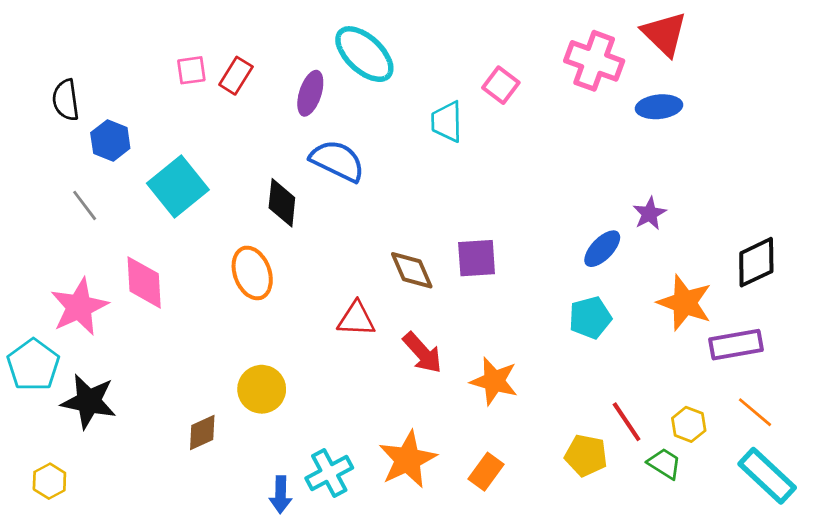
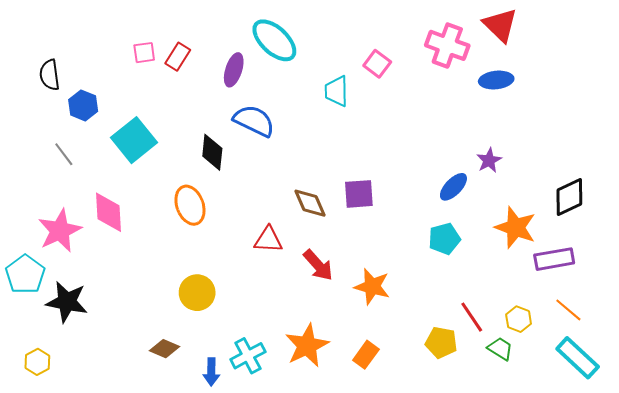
brown diamond: (202, 432) -> (165, 349), moved, turned 48

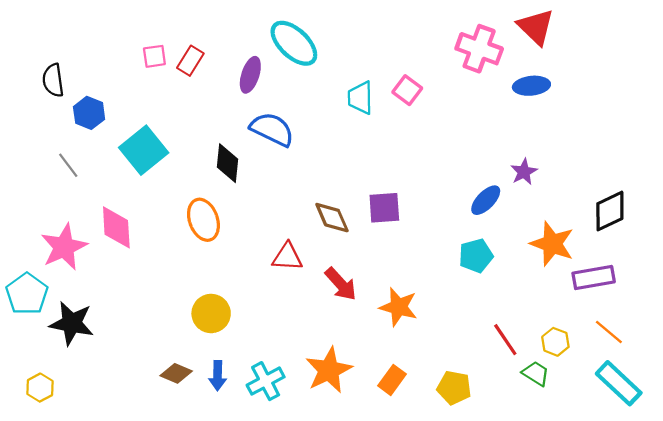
pink square: (377, 64) -> (407, 90), moved
yellow pentagon: (441, 342) -> (454, 388), moved
blue arrow: (211, 372) -> (218, 376), moved

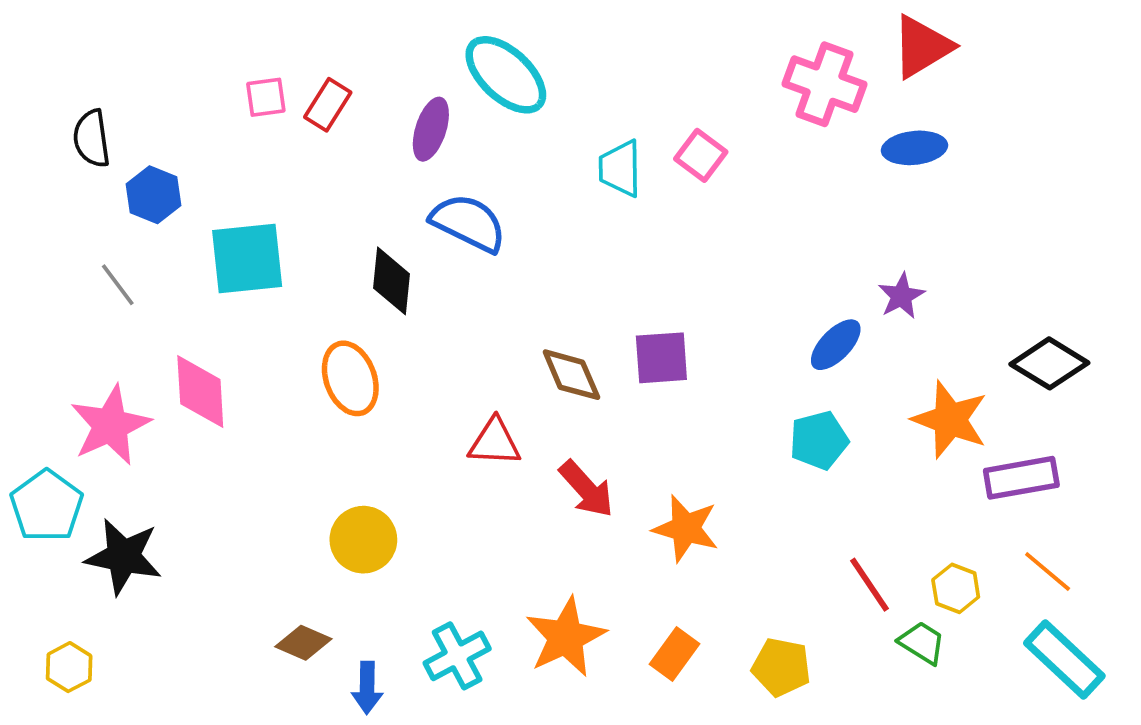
red triangle: (536, 27) -> (922, 47), turned 45
cyan square: (144, 150) -> (247, 258), turned 33
black diamond: (610, 211) -> (1049, 363), turned 57
blue arrow: (218, 376) -> (367, 688), moved

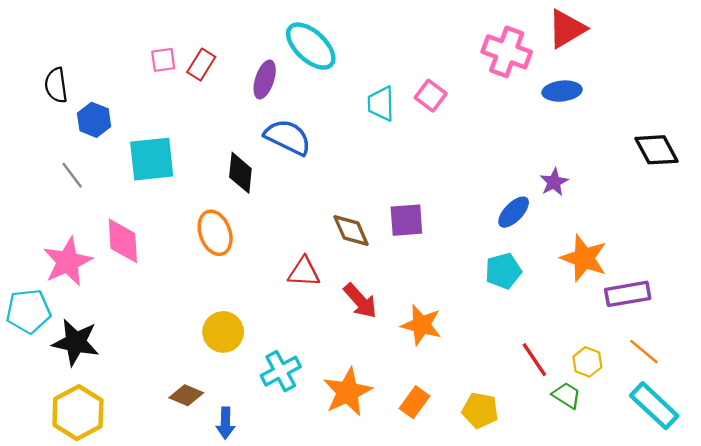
black diamond: (1049, 363) -> (657, 150), moved, turned 30
cyan pentagon: (47, 506) -> (28, 311), turned 30
cyan cross: (457, 656) -> (281, 371), moved
yellow hexagon: (69, 667) -> (78, 413), moved, size x1.8

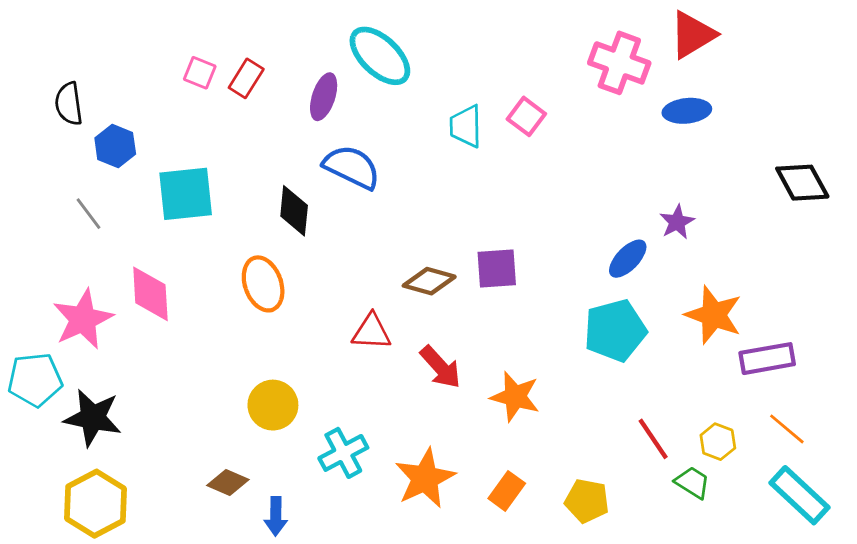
pink square: (163, 60) -> (200, 73), turned 30
brown diamond: (351, 230) -> (429, 281), turned -51
cyan pentagon: (503, 271) -> (615, 330), size x1.4

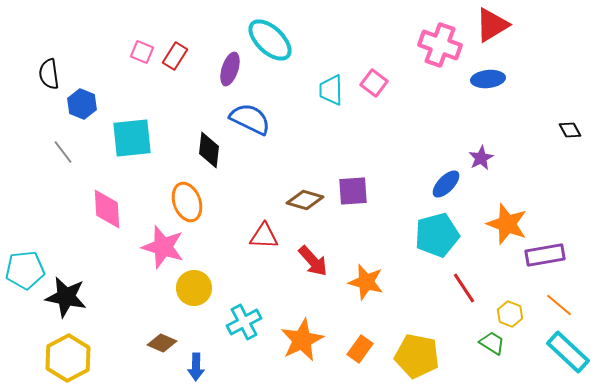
black diamond: (802, 183) -> (570, 130), size x0.6
pink star: (83, 319) -> (163, 247), moved, turned -30
red line: (653, 439) -> (464, 288), moved
yellow pentagon: (587, 501) -> (417, 356), size x1.4

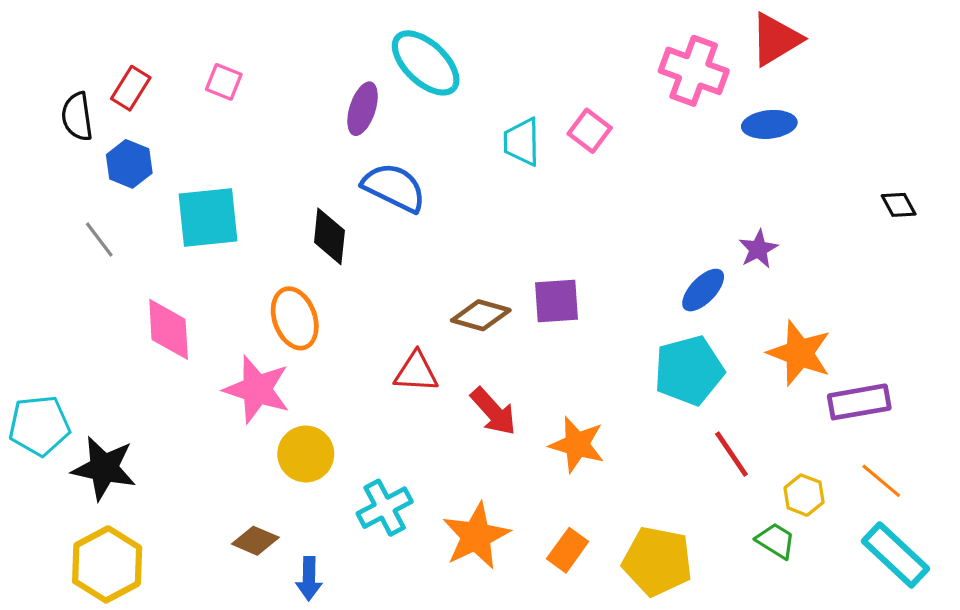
red rectangle: (175, 56) -> (131, 88), moved

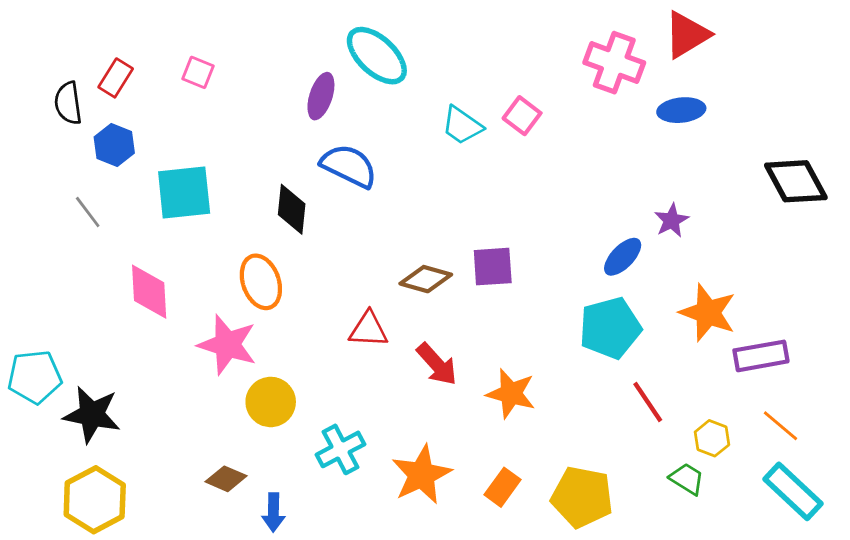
cyan trapezoid: (522, 142) -> (462, 125), turned -54
black diamond: (899, 205) -> (796, 181), size x2.0

